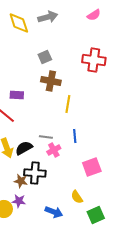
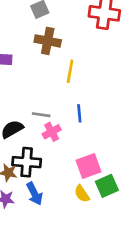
pink square: (92, 167) -> (88, 166), moved
blue arrow: (54, 212) -> (35, 194), moved, turned 42
green square: (96, 215) -> (107, 186), moved

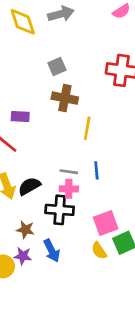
gray line: (41, 115) -> (69, 172), moved
pink cross: (52, 132) -> (69, 189), turned 30
black cross: (27, 162) -> (60, 210), moved

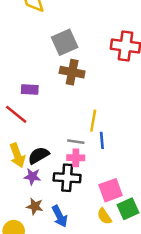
gray square: (57, 66) -> (65, 42), size x1.5
yellow line: (87, 128) -> (93, 121), moved
brown star: (25, 230) -> (35, 206), moved
purple star: (23, 256) -> (32, 176), moved

